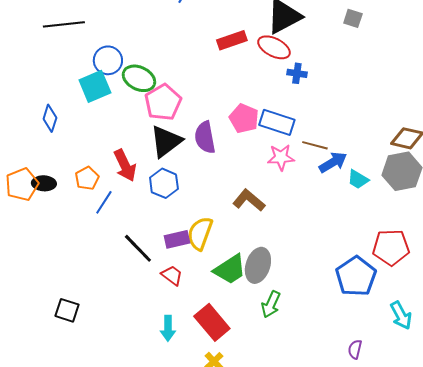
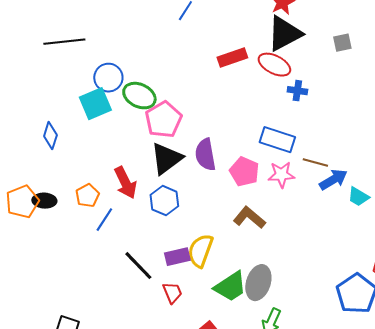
gray square: (353, 18) -> (342, 43), moved, turned -30
pink pentagon: (244, 118) -> (244, 172), moved
red trapezoid: (172, 275) -> (172, 293), turned 30

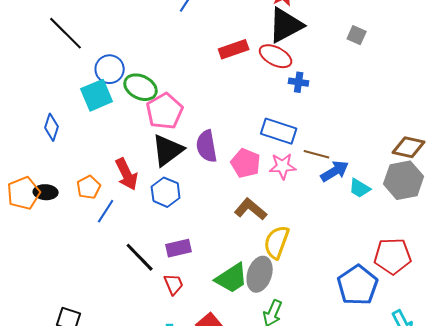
black line: (64, 42) -> (66, 33), turned 51
gray square: (342, 43) -> (357, 35), moved, turned 36
yellow semicircle: (200, 251) -> (277, 242), moved

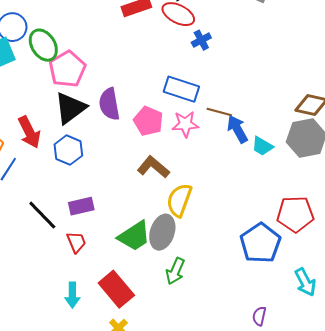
blue cross: (299, 82) -> (201, 40), turned -36
green ellipse: (141, 87) -> (43, 45), turned 32
blue arrow: (335, 171) -> (237, 129), turned -88

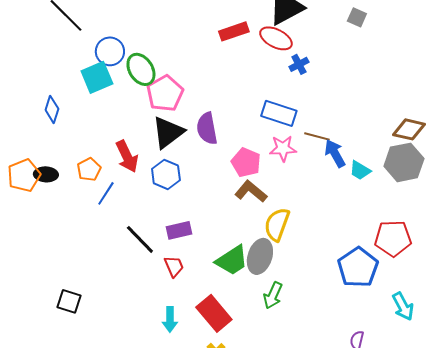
pink pentagon: (148, 121) -> (246, 162), moved

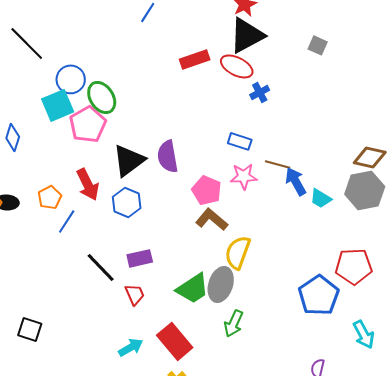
pink pentagon: (165, 93) -> (88, 124), moved
blue rectangle: (279, 113) -> (240, 141), size x0.7
cyan arrow: (170, 319) -> (131, 347), turned -120

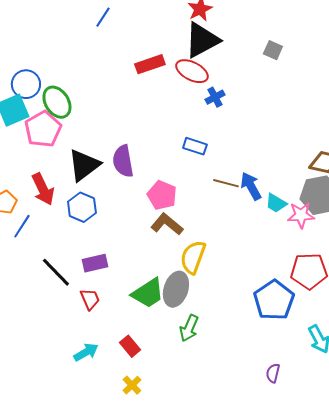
brown line: (278, 164) -> (226, 183), moved
pink star: (244, 176) -> (301, 215), moved
red rectangle: (175, 341) -> (130, 346), size x0.6

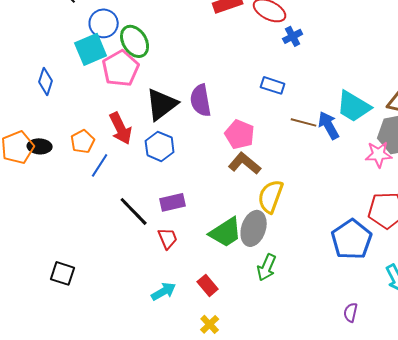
cyan trapezoid: (276, 203) -> (354, 106), moved, size x1.6

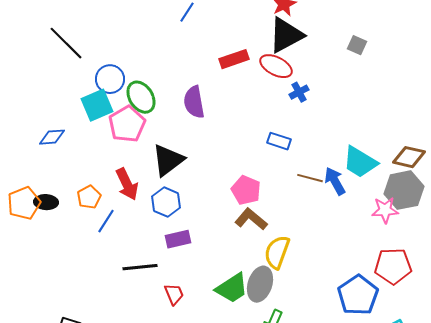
blue diamond: (46, 81) -> (52, 137), turned 68
purple semicircle: (201, 100) -> (194, 102), moved
purple rectangle: (173, 202) -> (178, 239), moved
black line: (134, 211) -> (140, 267), turned -52

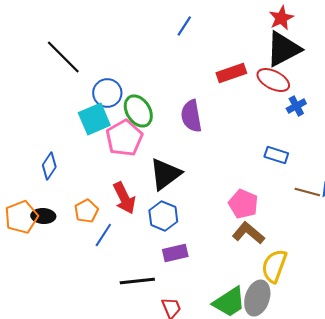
blue diamond: (52, 137) -> (49, 166), moved, turned -52

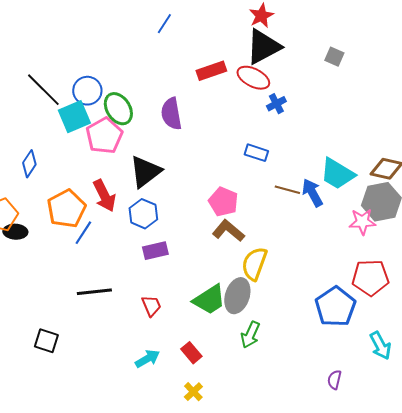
black line: (63, 57) -> (43, 90), moved
orange pentagon: (86, 211) -> (66, 209), size x1.6
black ellipse: (43, 216) -> (15, 232), moved
black line: (137, 281) -> (94, 292), moved

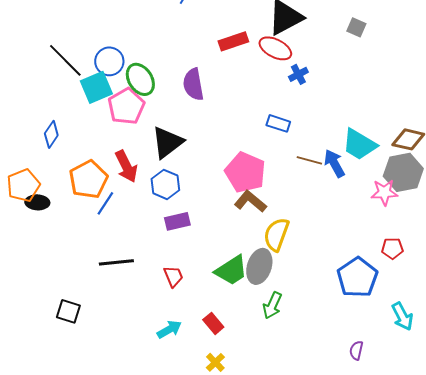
pink pentagon: (223, 202) -> (245, 172), size x1.4
red pentagon: (370, 278) -> (392, 248), size x0.6

